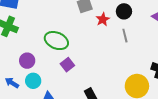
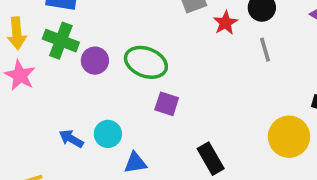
purple circle: (27, 61) -> (95, 61), moved
purple square: (67, 65) -> (167, 104), turned -32

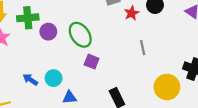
green cross: (61, 41) -> (28, 18), turned -30
gray line: (265, 50) -> (143, 48), moved
green ellipse: (146, 62) -> (80, 35), turned 30

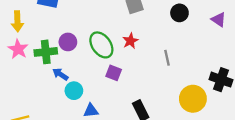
red star: (132, 13) -> (130, 41), moved
green cross: (28, 18) -> (46, 52), moved
blue arrow: (30, 80) -> (60, 74), moved

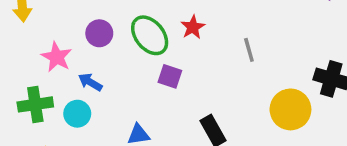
pink star: (18, 49) -> (57, 57), moved
green cross: (46, 52) -> (35, 104), moved
cyan circle: (74, 91) -> (77, 114), moved

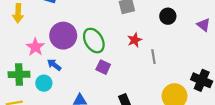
red star: (193, 27) -> (135, 40), moved
purple circle: (99, 33) -> (63, 36), size x1.6

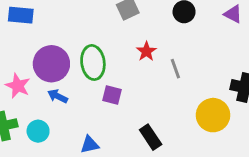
green ellipse: (94, 41) -> (93, 62), turned 35
blue arrow: (54, 65) -> (58, 96), moved

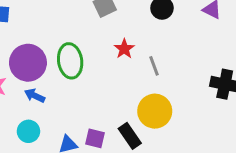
purple square: (112, 95) -> (95, 138), moved
yellow circle: (213, 115) -> (155, 111), moved
cyan circle: (38, 131) -> (28, 131), moved

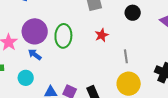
gray line: (154, 66) -> (126, 56), moved
yellow circle: (155, 111) -> (129, 84), moved

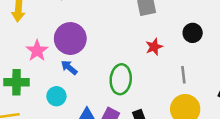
black circle: (133, 13) -> (193, 33), moved
green ellipse: (63, 36) -> (121, 79), moved

